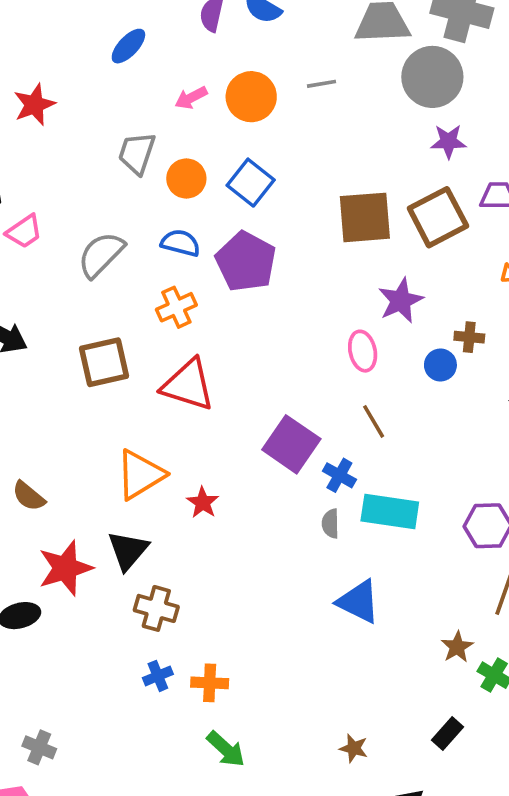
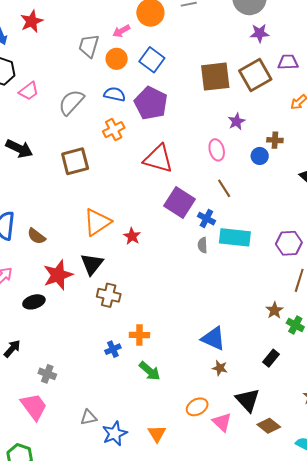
pink arrow: (191, 98) -> (121, 31), moved
purple star: (401, 301) -> (237, 121), size x0.7
red triangle: (188, 385) -> (158, 159), moved
blue triangle: (359, 602) -> (213, 339), moved
blue cross: (158, 676) -> (113, 349), moved

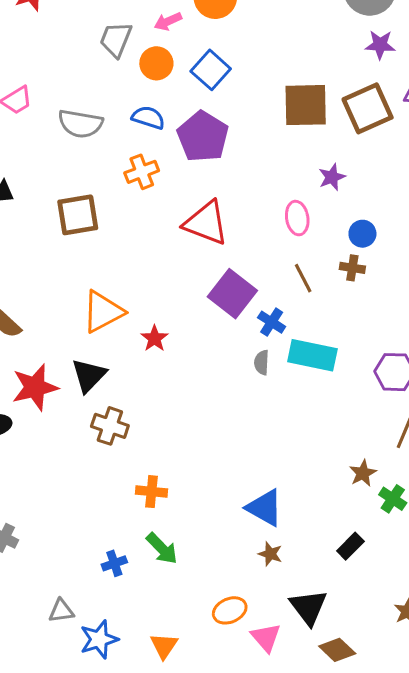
gray semicircle: (71, 102) -> (80, 124), turned -128
brown cross: (275, 140) -> (352, 268), moved
blue cross: (113, 349) -> (114, 563), moved

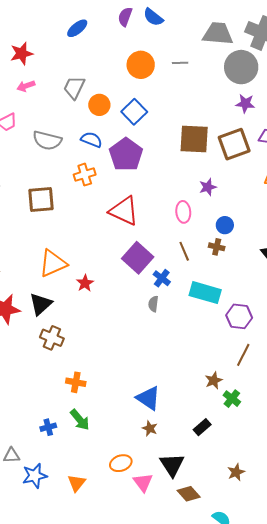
pink arrow: (168, 21) -> (26, 86), moved
cyan rectangle: (312, 355) -> (205, 293), moved

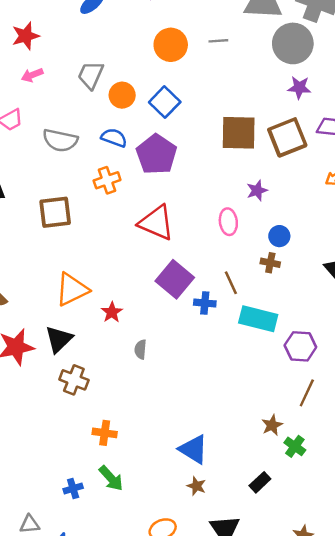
brown line: (184, 251) -> (231, 283), moved
blue cross: (162, 278) -> (205, 303), turned -30
gray semicircle: (153, 304) -> (140, 349), moved

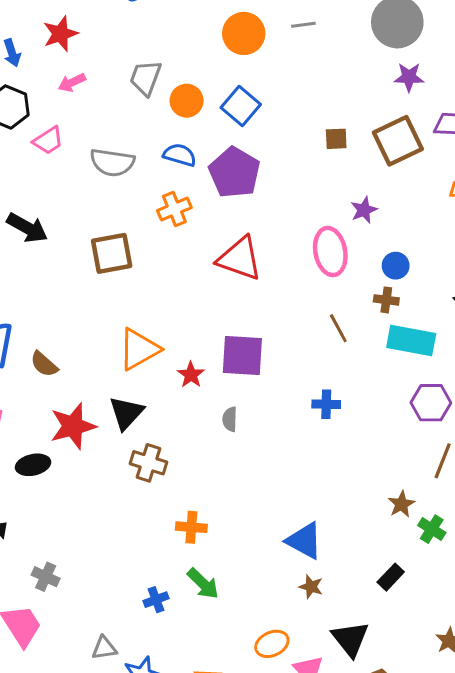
brown square: (239, 133) -> (336, 139), size x0.5
pink ellipse: (228, 222) -> (330, 252), size x1.4
purple square: (175, 279) -> (242, 356), moved, turned -33
blue cross: (205, 303) -> (326, 404), moved
cyan rectangle: (258, 319) -> (411, 340), moved

